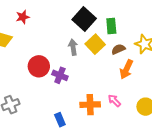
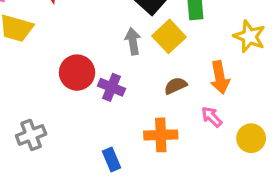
brown semicircle: (118, 49) -> (176, 86), moved
orange arrow: (126, 69) -> (220, 77), turned -36
pink arrow: (114, 101) -> (212, 117), moved

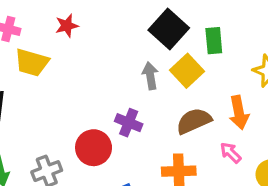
red circle: (77, 73) -> (94, 148), moved
brown semicircle: (176, 86) -> (194, 121), size x1.5

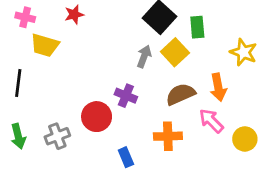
gray arrow: (150, 76) -> (144, 56), turned 30
pink arrow: (231, 153) -> (211, 121), size x1.4

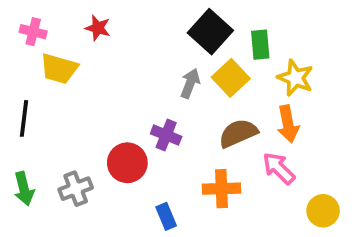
red star: (74, 14) -> (98, 28), turned 30
yellow star: (243, 52) -> (295, 78), moved
yellow circle: (245, 139) -> (323, 211), moved

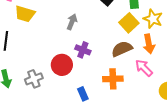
yellow square: (231, 78) -> (129, 23), moved
gray arrow: (190, 83) -> (72, 22), moved

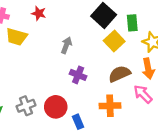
yellow square: (129, 23) -> (114, 41), moved
red circle: (62, 65) -> (56, 107), moved

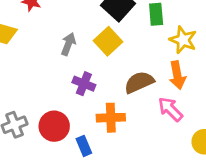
yellow square: (114, 41) -> (108, 41), moved
orange cross: (110, 106) -> (111, 118), moved

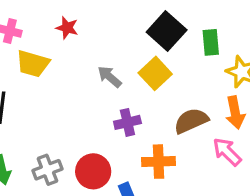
gray arrow: (68, 44) -> (109, 77), turned -70
purple cross: (84, 84) -> (127, 122), turned -35

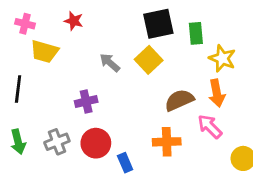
black square: (167, 31) -> (158, 24), turned 36
purple cross: (127, 122) -> (86, 101), moved
orange cross: (158, 162) -> (167, 142), moved

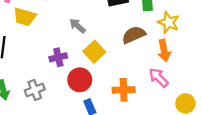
yellow square: (149, 60) -> (94, 52), moved
brown semicircle: (179, 100) -> (134, 35), moved
red circle: (96, 143) -> (80, 80), moved

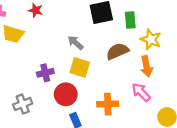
gray arrow: (77, 26) -> (75, 43), moved
yellow square: (94, 52) -> (80, 67), turned -30

